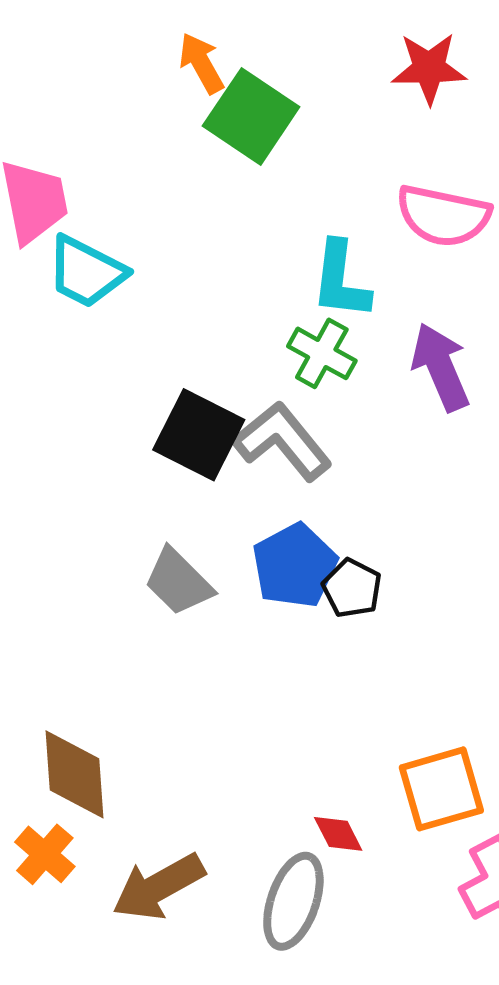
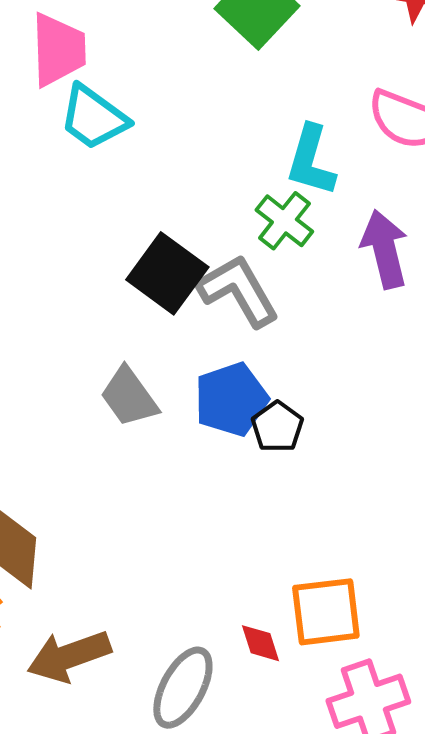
red diamond: (338, 834) -> (260, 643), moved

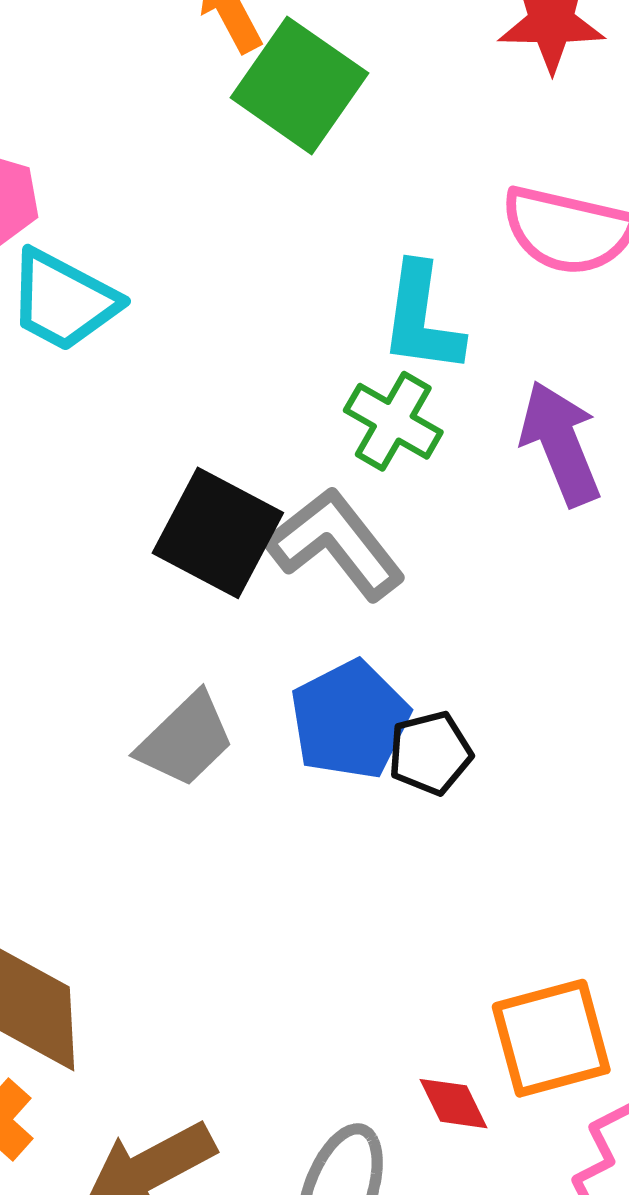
gray trapezoid: (129, 397) -> (186, 740), turned -90
black pentagon: (277, 427) -> (430, 753), turned 30

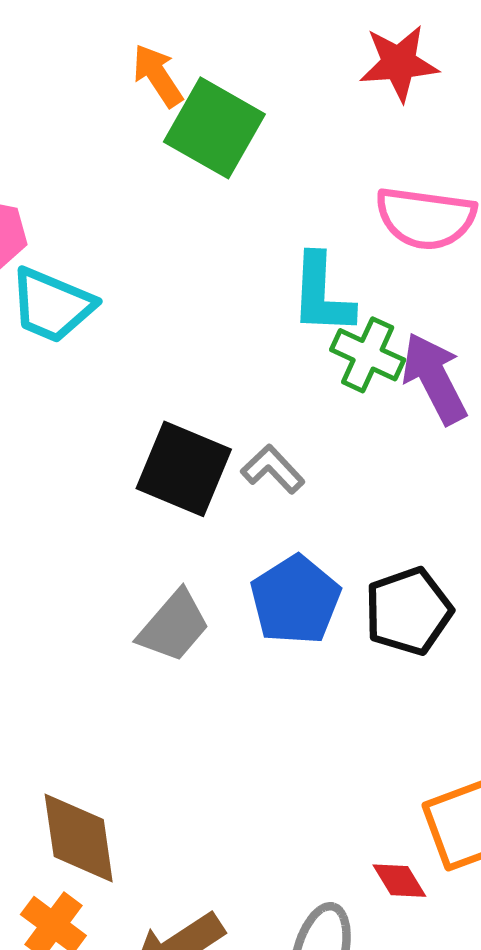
green cross: (393, 421) -> (368, 355), moved
gray L-shape: (336, 544) -> (273, 469), size x0.6
black pentagon: (430, 753) -> (408, 611), moved, size x1.4

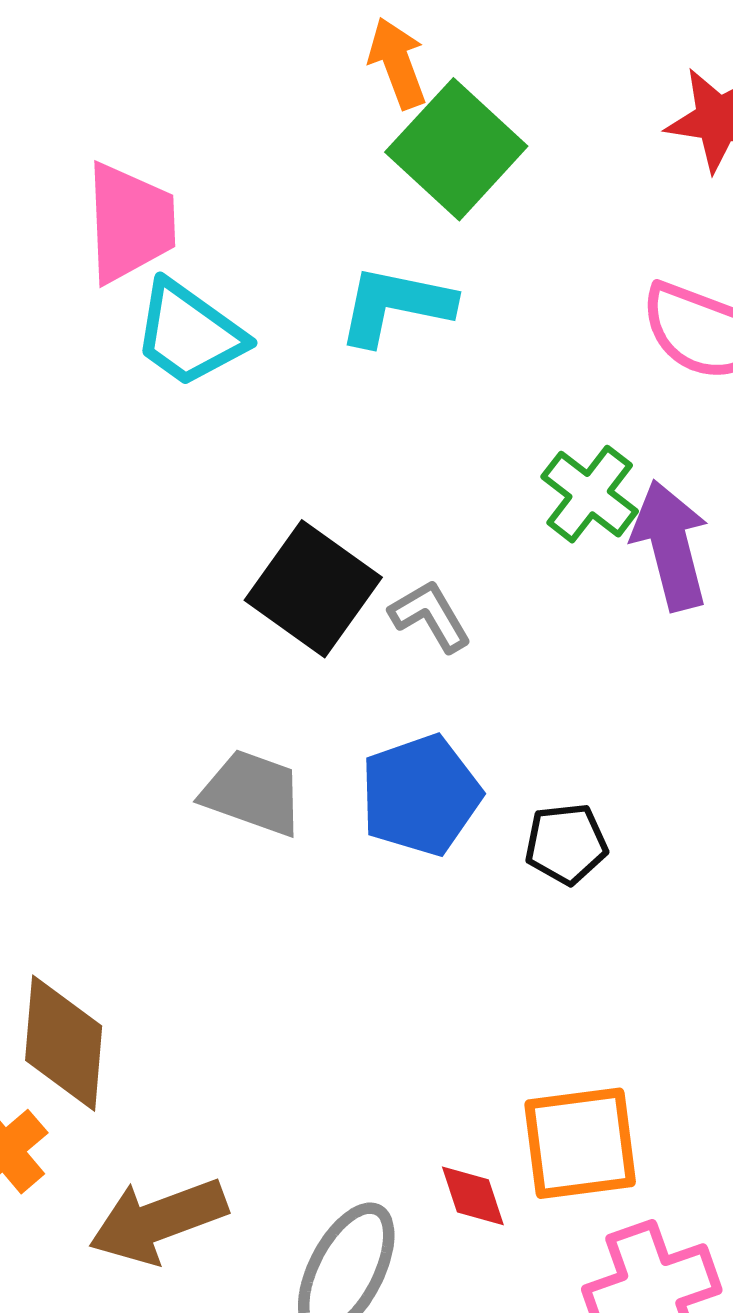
cyan L-shape: (322, 294) -> (395, 305), moved, turned 86
black pentagon: (408, 611) -> (566, 844), size x0.7
gray trapezoid: (174, 626) -> (253, 793), turned -124

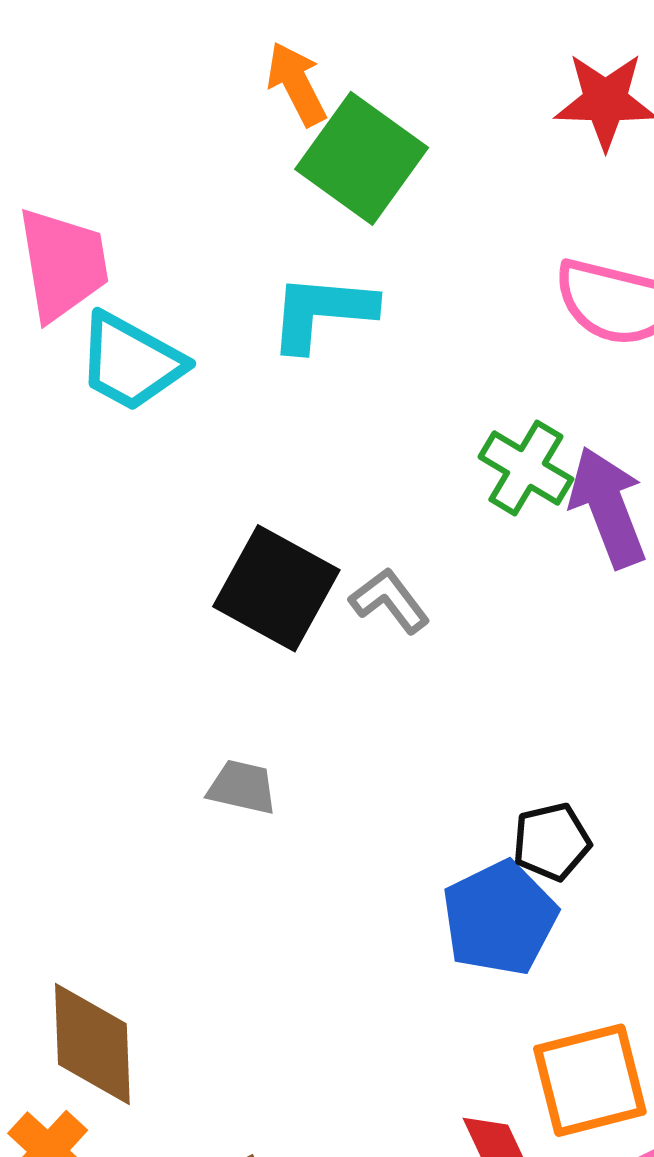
gray trapezoid: (253, 793) -> (242, 787), size x0.7
blue pentagon: (421, 795) -> (500, 918), moved
black pentagon: (566, 844) -> (552, 842), moved

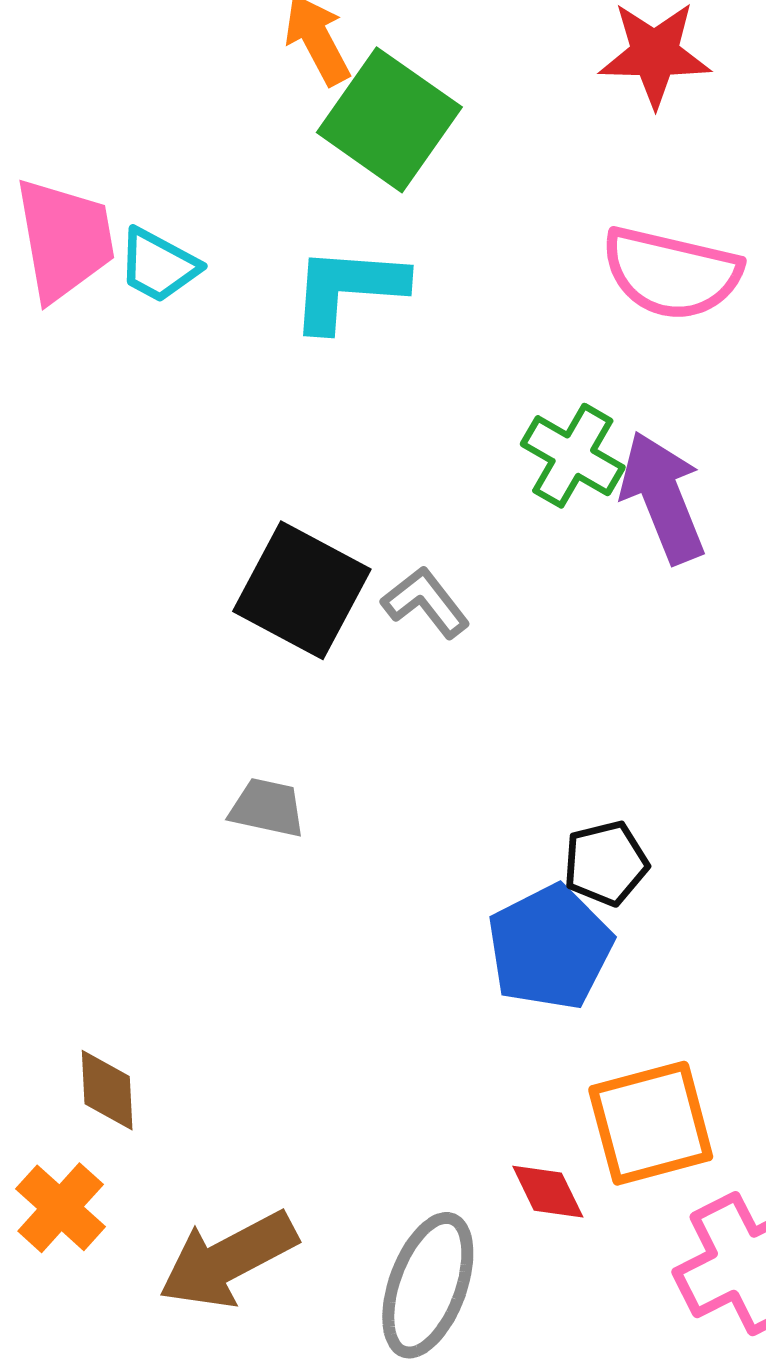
cyan trapezoid: (131, 362) -> (159, 265), moved, size x0.7
brown diamond: (92, 1044) -> (107, 1090), size x0.6

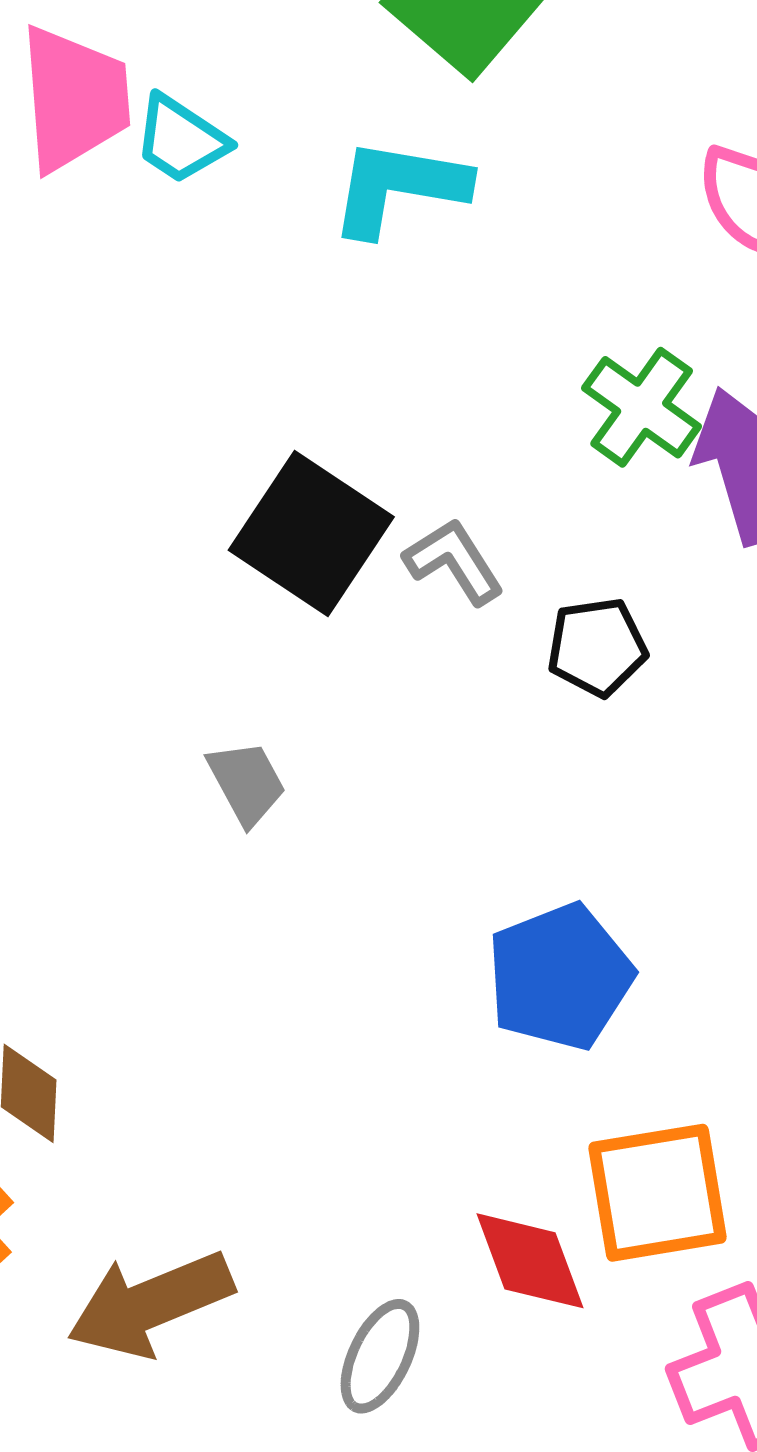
gray trapezoid: (267, 808) -> (247, 783), turned 44
black pentagon: (606, 863) -> (597, 647), moved
red diamond: (548, 1192) -> (530, 1261), size x1.4
gray ellipse: (428, 1285) -> (380, 1356), size x0.7

